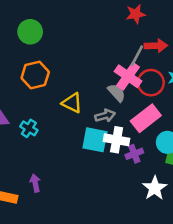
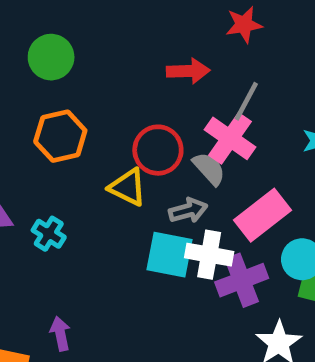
red arrow: (156, 46) -> (188, 71), moved
red circle: (151, 83) -> (158, 150), moved
purple cross: (134, 154) -> (242, 280), size x1.5

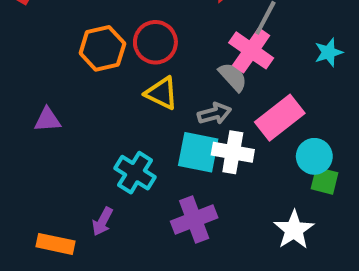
red circle: (158, 150) -> (155, 42), moved
cyan cross: (49, 234) -> (135, 173), moved, size x1.4
purple cross: (242, 280) -> (194, 219), moved
purple arrow: (60, 334) -> (102, 222), turned -140

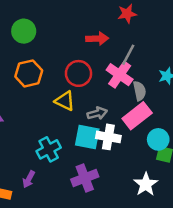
red circle: (155, 42) -> (78, 73), moved
gray semicircle: (233, 77) -> (140, 91), moved, turned 30
cyan cross: (135, 173) -> (49, 149), turned 30

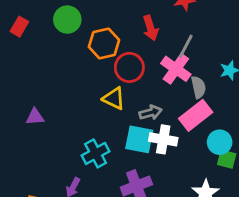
red arrow: (97, 39) -> (151, 28), turned 75
orange hexagon: (29, 73) -> (104, 43), moved

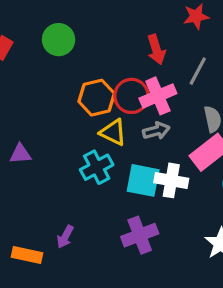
orange hexagon: (104, 43) -> (97, 98), moved
pink cross: (176, 69) -> (158, 96), moved, turned 32
gray arrow: (151, 113) -> (156, 131), moved
cyan cross: (96, 153) -> (97, 167), moved

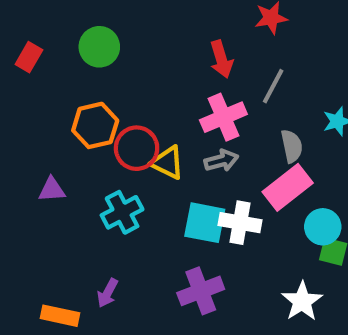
red circle: (131, 96) -> (137, 148), moved
orange hexagon: (97, 98) -> (95, 125), moved
cyan cross: (97, 167) -> (122, 212), moved

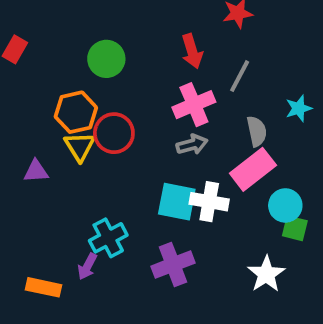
green circle: (99, 47) -> (106, 59), moved
yellow triangle: (168, 163) -> (80, 146), moved, turned 32
cyan cross: (122, 212) -> (108, 238), moved

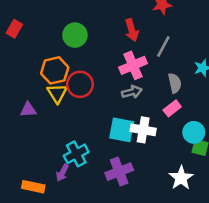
pink rectangle: (253, 169) -> (172, 108), size x0.6

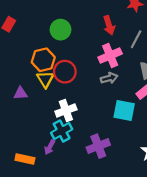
cyan square: (122, 130) -> (124, 111), moved
white cross: (143, 130) -> (66, 111), moved, turned -30

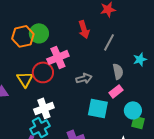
pink cross: (110, 55) -> (58, 57), moved
orange hexagon: (43, 60) -> (23, 36), moved

